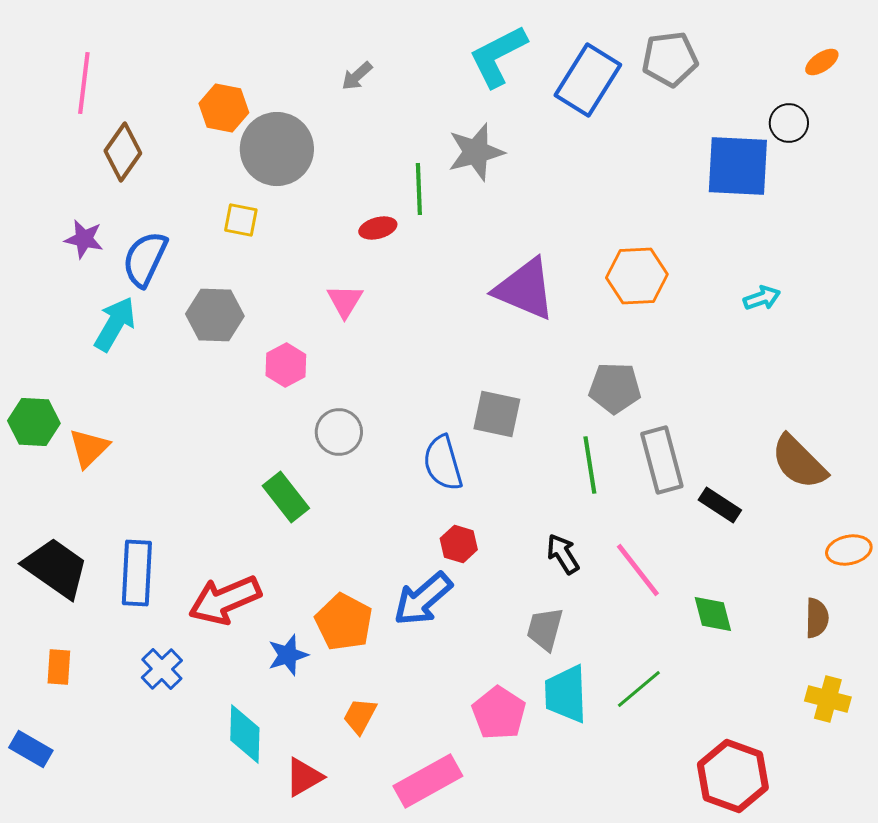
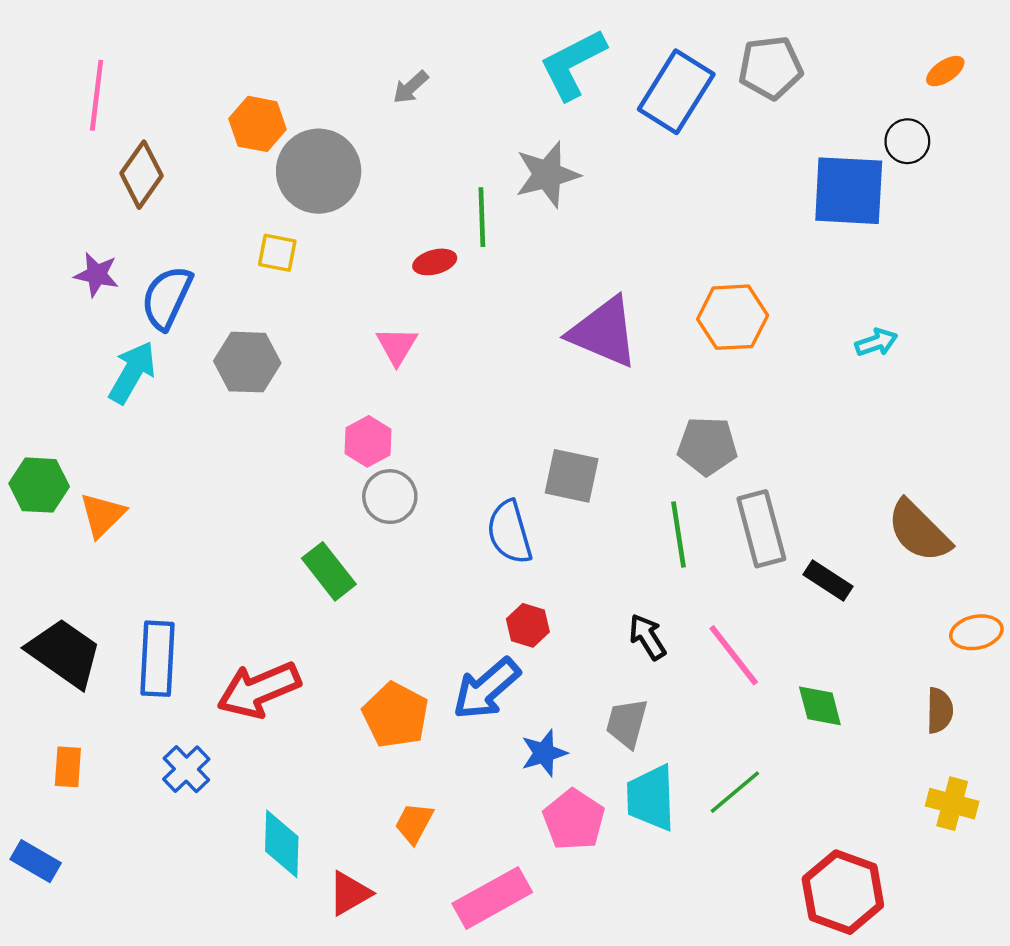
pink hexagon: (286, 365) -> (368, 441), moved
blue star: (288, 655) -> (544, 753), moved

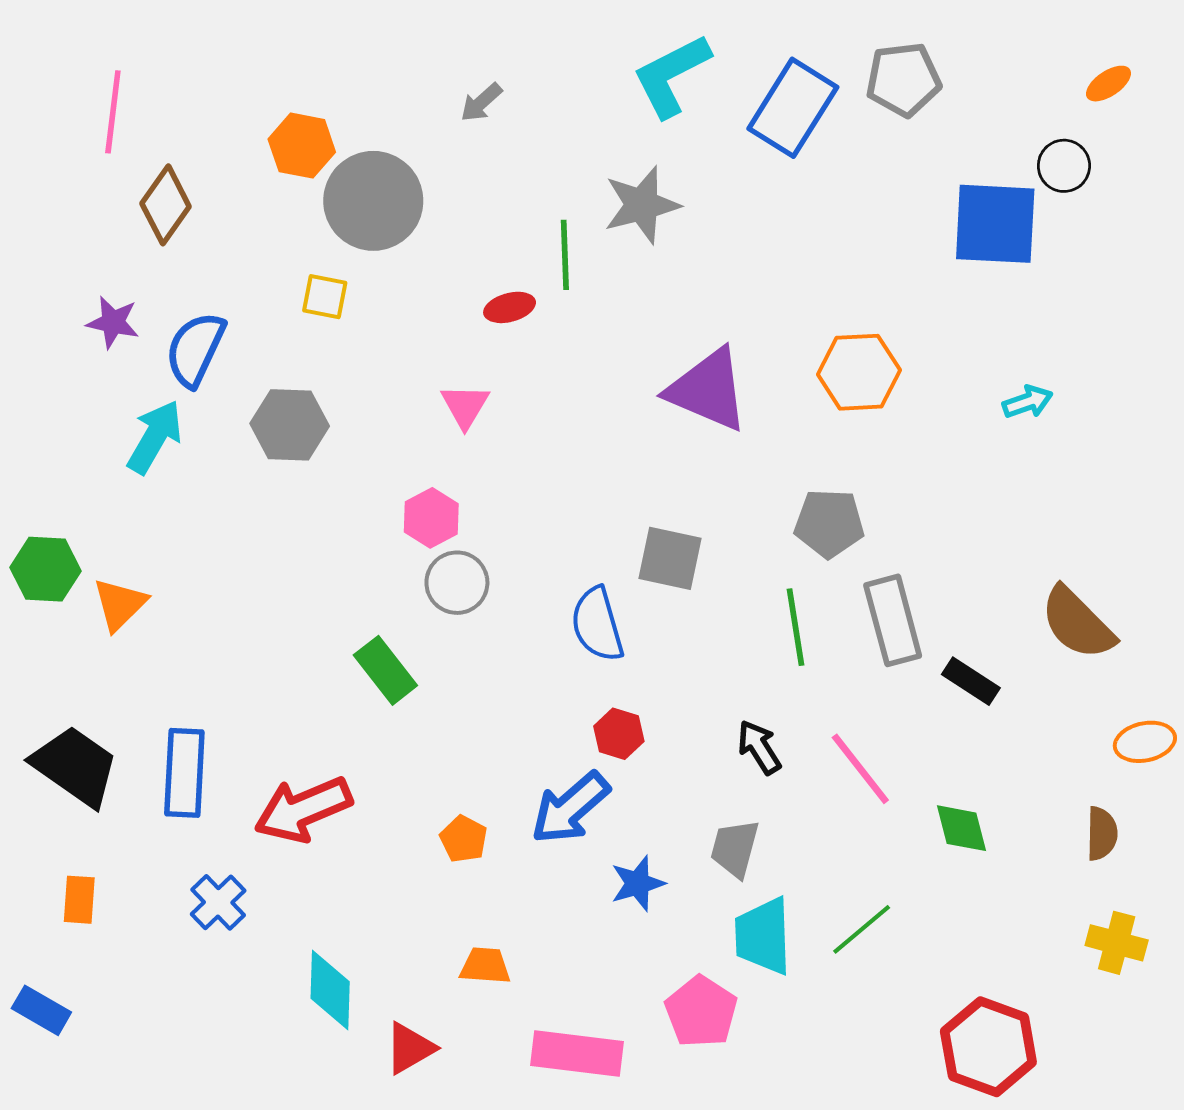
orange pentagon: (396, 715) -> (464, 839), size x0.6
pink pentagon: (574, 820) -> (701, 1012), moved
orange trapezoid: (414, 823) -> (485, 966), turned 66
pink rectangle: (492, 898) -> (577, 1053), turned 36

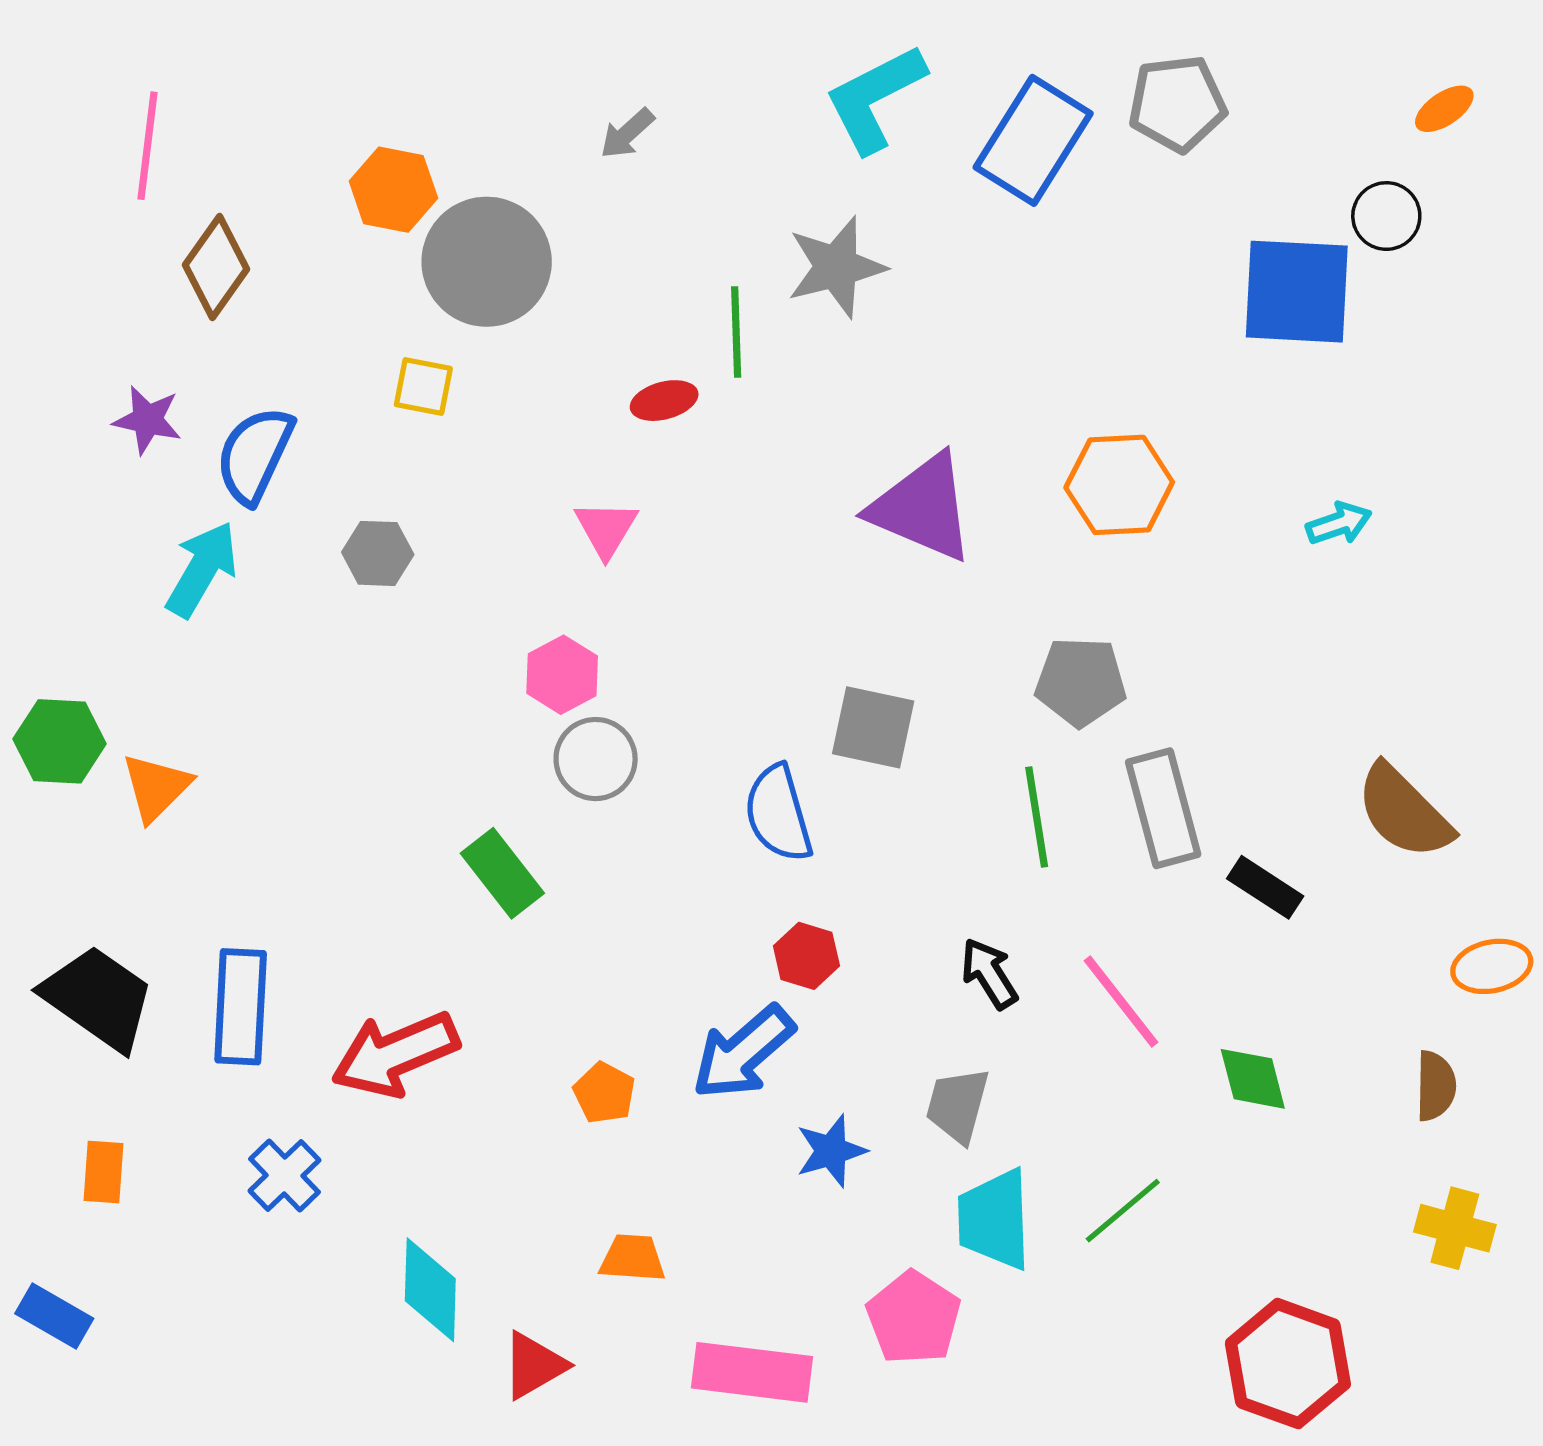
gray hexagon: (290, 425) -> (378, 553), size x0.7

